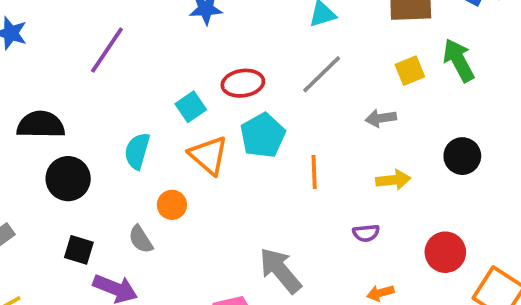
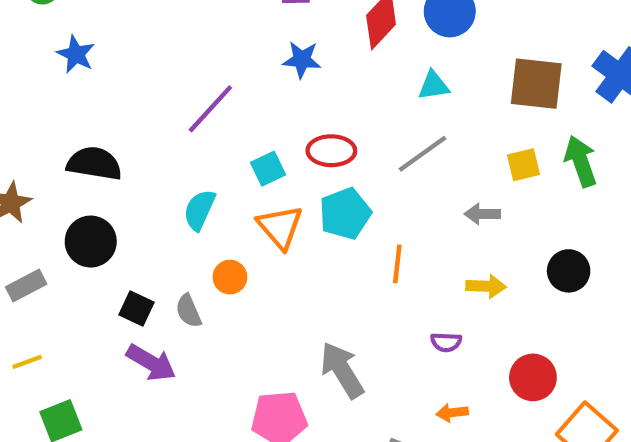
purple line: (107, 50) -> (210, 109), moved
black circle: (68, 179) -> (91, 242), moved
black square: (79, 250) -> (136, 309), moved

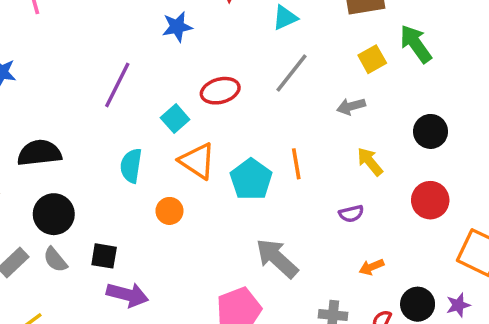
cyan pentagon: (345, 214) -> (251, 179), moved
yellow arrow: (486, 286) -> (370, 162), turned -116
gray semicircle: (188, 311) -> (55, 260), moved
red circle: (533, 377) -> (430, 200), moved

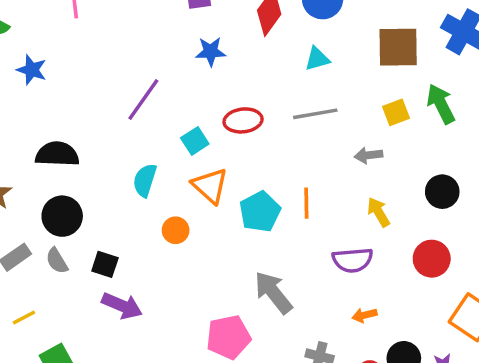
gray line: (291, 73) -> (315, 114), turned 33
purple semicircle: (351, 214) -> (353, 260), size x1.6

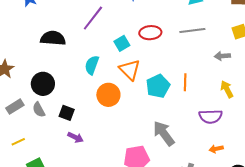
black semicircle: (57, 154) -> (53, 38), moved
orange circle: (176, 230) -> (108, 95), size x1.5
purple arrow: (122, 306) -> (76, 137), size x0.7

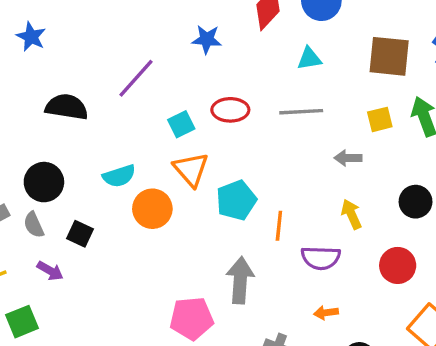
cyan semicircle: (92, 65) -> (119, 176), moved, turned -132
orange line: (185, 82) -> (279, 226), moved
gray arrow: (164, 133) -> (240, 280), turned 36
purple arrow: (76, 137) -> (50, 271), moved

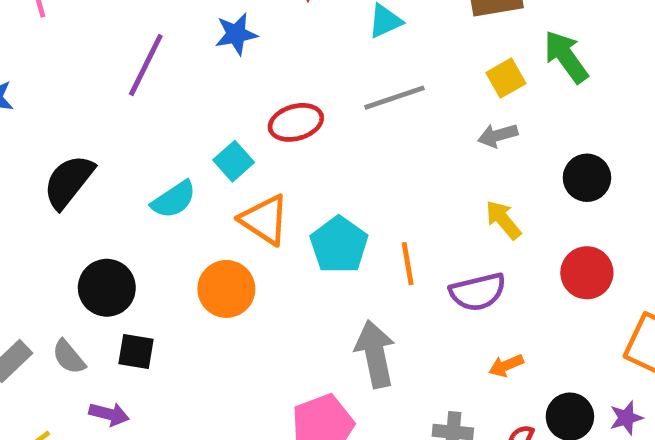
purple line: (136, 78) -> (146, 65), moved
black semicircle: (67, 107) -> (69, 182), turned -45
gray arrow: (348, 158) -> (498, 135), moved
cyan semicircle: (119, 176) -> (174, 200), moved
black circle: (44, 182) -> (107, 288), moved

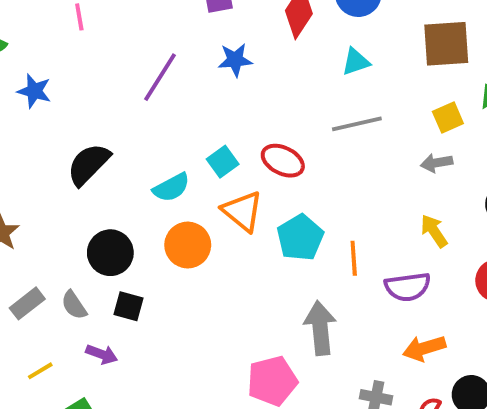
red ellipse: (296, 122) -> (283, 161), moved, turned 36
orange circle: (226, 289) -> (188, 245), moved
orange arrow: (506, 366) -> (424, 348), size x1.5

